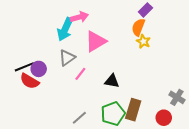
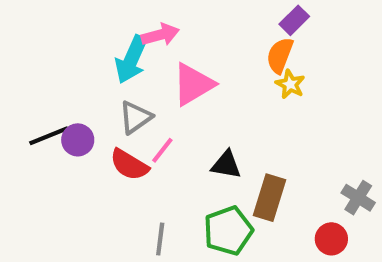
red semicircle: (29, 81) -> (129, 165), moved
brown rectangle: (133, 110) -> (270, 198), moved
gray line: (79, 118) -> (160, 239), turned -42

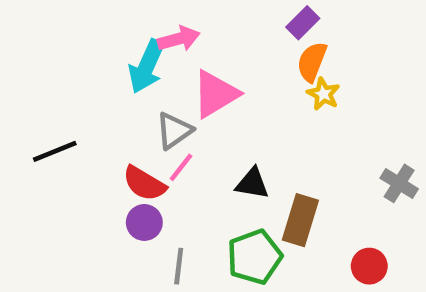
purple rectangle: (294, 20) -> (303, 23), moved
gray triangle: (135, 117) -> (174, 131), moved
purple circle: (78, 140) -> (144, 222), moved
gray cross: (358, 198) -> (399, 183), moved

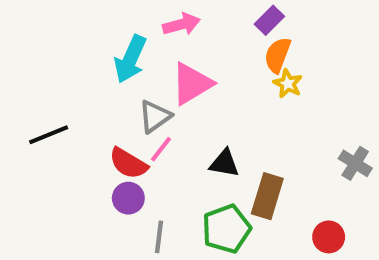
pink arrow: (179, 39) -> (181, 24), moved

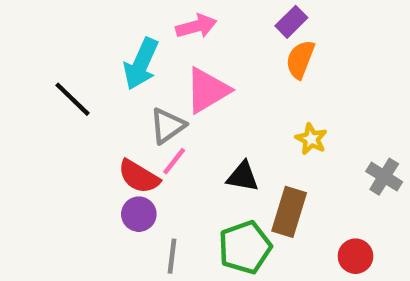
yellow star: (288, 84) -> (311, 139), moved
black line: (49, 135) -> (73, 99), moved, turned 66

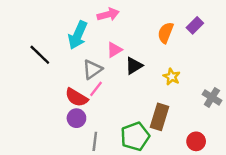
purple rectangle: (291, 22) -> (195, 25), moved
pink triangle: (207, 90) -> (114, 50), size x0.6
black triangle: (243, 177) -> (134, 66), moved, turned -42

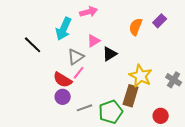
yellow star: (172, 77) -> (141, 76), moved, size x1.6
gray line: (95, 141) -> (85, 108), moved, turned 63

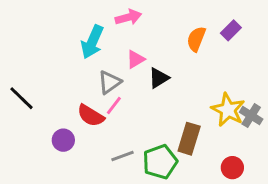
black line: (33, 45) -> (21, 98), moved
yellow star: (141, 76) -> (228, 110), moved
purple circle: (63, 97) -> (63, 140), moved

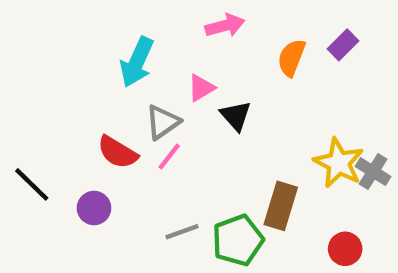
pink arrow: (128, 17) -> (225, 26), moved
black triangle: (159, 78) -> (236, 116), turned -40
black line: (21, 98) -> (32, 184), moved
red semicircle: (91, 116) -> (118, 152), moved

